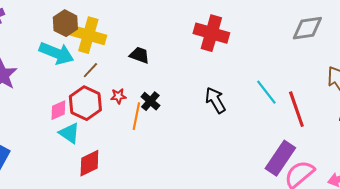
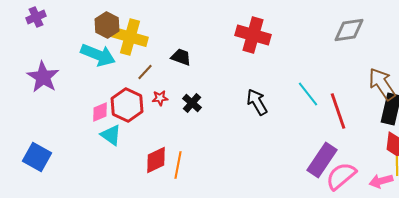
brown line: (90, 70) -> (145, 72), moved
orange line: (136, 116) -> (178, 165), moved
red diamond: (89, 163) -> (156, 160), moved

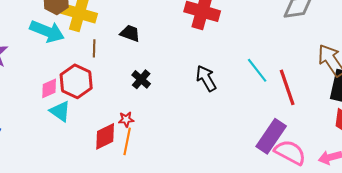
brown line: (145, 72) -> (94, 48), turned -42
red star: (160, 98) -> (126, 119), moved
pink semicircle: (341, 176) -> (290, 152), turned 68

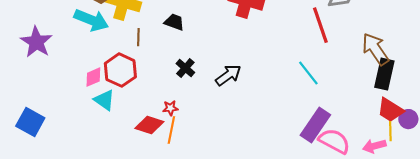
cyan line: (257, 70) -> (308, 73), moved
black arrow: (206, 78) -> (228, 75), moved, turned 84
red line: (287, 87) -> (320, 25), moved
red diamond: (105, 136) -> (149, 125), turned 44

